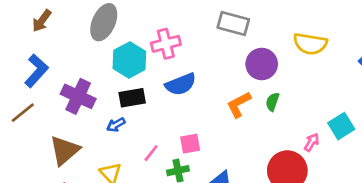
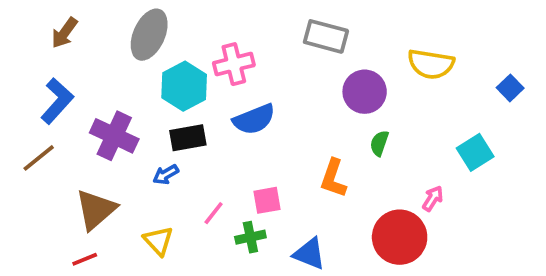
orange L-shape: (239, 104) -> (333, 178), moved, turned -44
cyan square: (341, 126) -> (475, 152), moved

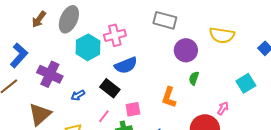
brown arrow: (64, 33) -> (39, 19), moved
black rectangle: (188, 138) -> (110, 88), moved, turned 48

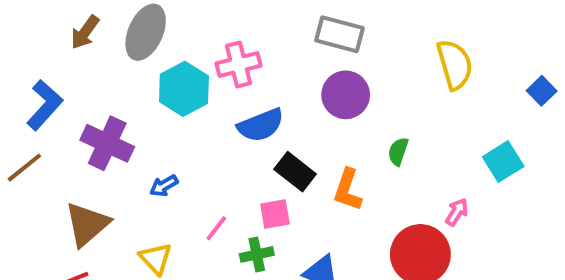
yellow semicircle: (222, 35) -> (455, 65), turned -115
purple circle: (186, 50) -> (346, 95), moved
black rectangle: (110, 88) -> (295, 172), moved

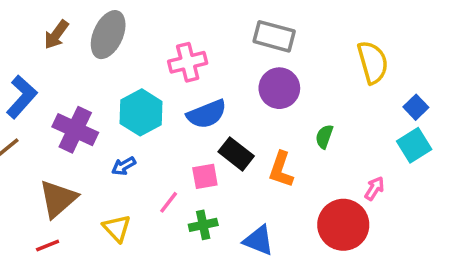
cyan hexagon: (184, 89) -> (141, 112), moved
blue square: (542, 91) -> (416, 107), moved
pink square: (275, 214) -> (205, 176), moved

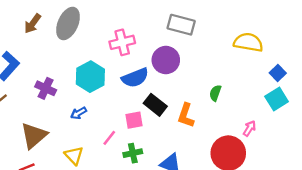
yellow semicircle: (373, 62) -> (248, 42), turned -64
purple circle: (279, 88) -> (166, 60), moved
purple cross: (75, 130) -> (46, 88), size x0.7

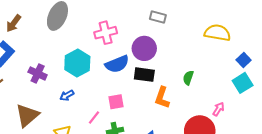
brown arrow: (33, 23) -> (14, 23), moved
gray rectangle: (181, 25) -> (158, 17), size x0.7
black rectangle: (155, 105) -> (144, 75), moved, turned -30

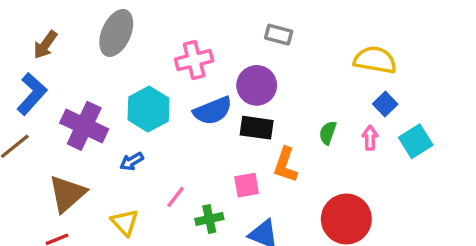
blue square: (244, 60) -> (385, 104), moved
purple cross: (38, 74) -> (84, 126), size x1.5
pink square: (116, 102) -> (247, 185), moved
pink arrow: (219, 109) -> (370, 138), moved, turned -32

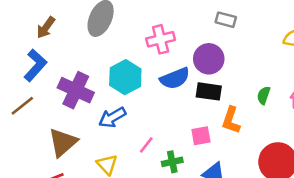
blue arrow: (132, 161) -> (112, 118), size x1.5

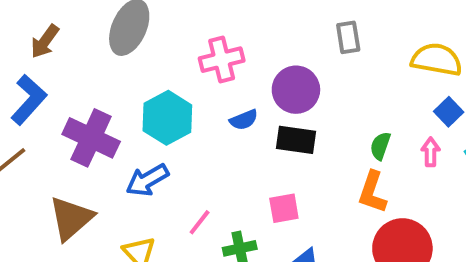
gray rectangle: (226, 20) -> (348, 37), moved, turned 66
blue semicircle: (175, 78) -> (244, 120), size x0.6
orange L-shape: (231, 120) -> (372, 192), moved

